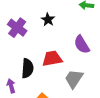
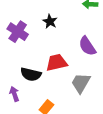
black semicircle: (28, 68) -> (31, 74), turned 102

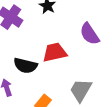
gray trapezoid: (81, 83) -> (81, 90), moved

